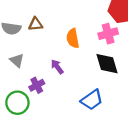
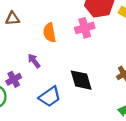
black diamond: (107, 64) -> (81, 80), moved
blue trapezoid: (92, 100) -> (50, 97), moved

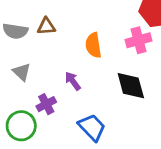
black diamond: (81, 80) -> (131, 86), moved
blue trapezoid: (50, 97) -> (92, 127), turned -100

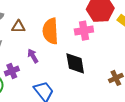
brown triangle: (46, 26) -> (18, 27), moved
orange semicircle: (93, 45) -> (50, 31), size x1.4

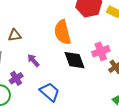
orange semicircle: (50, 31) -> (63, 32), moved
pink cross: (84, 31) -> (101, 51), moved

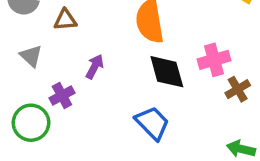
purple arrow: (33, 60) -> (95, 67), turned 64
blue trapezoid: (50, 92) -> (152, 123), moved

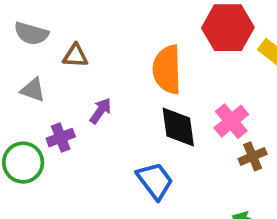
gray triangle: (31, 56) -> (33, 90), turned -30
pink cross: (214, 60) -> (231, 121), turned -32

